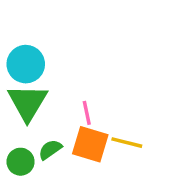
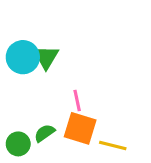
green triangle: (27, 102) -> (46, 57), moved, size x0.7
yellow line: (127, 143) -> (113, 145), moved

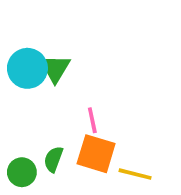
green semicircle: (45, 133) -> (53, 159), turned -35

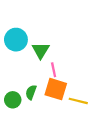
green triangle: (55, 68) -> (41, 50), moved

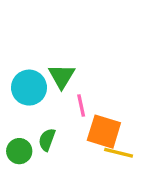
cyan circle: (16, 40) -> (29, 88), moved
orange square: (56, 89) -> (104, 132), moved

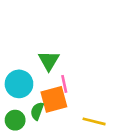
cyan circle: (29, 88) -> (19, 84), moved
orange square: (104, 132) -> (54, 99), moved, turned -32

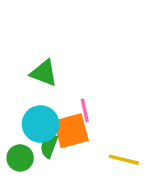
green triangle: (49, 61) -> (44, 73), moved, turned -40
cyan circle: (19, 84) -> (40, 124), moved

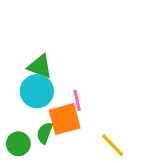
cyan circle: (40, 124) -> (37, 91), moved
yellow line: (124, 160) -> (113, 145), turned 32

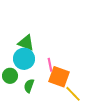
orange square: (65, 119) -> (59, 77), moved, turned 35
green circle: (18, 144) -> (10, 76), moved

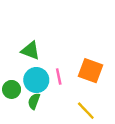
cyan circle: (24, 59) -> (36, 80), moved
orange square: (59, 77) -> (90, 71), moved

